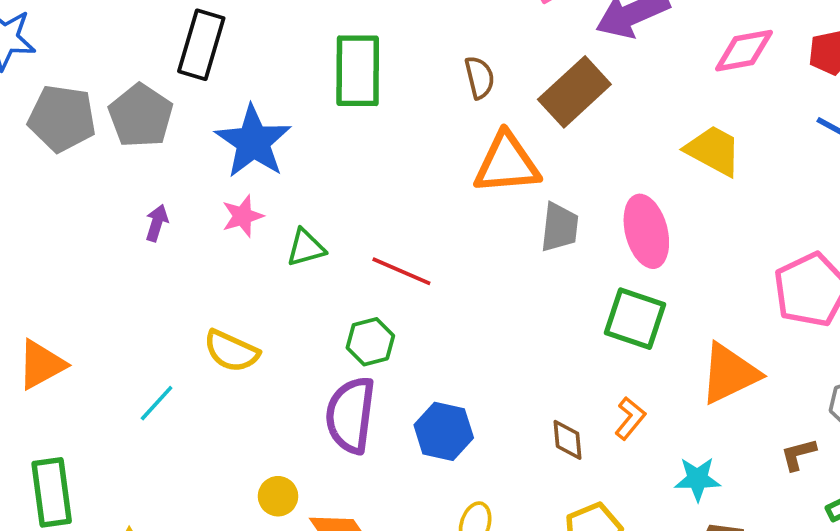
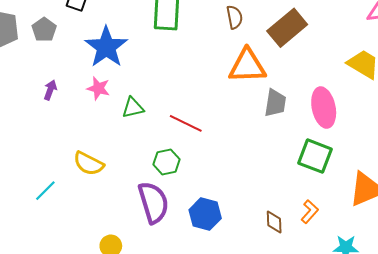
gray pentagon: (141, 116) -> (44, 30), size x0.7
pink star: (243, 216) -> (98, 88), turned 30
purple semicircle: (350, 415) -> (153, 202), turned 153

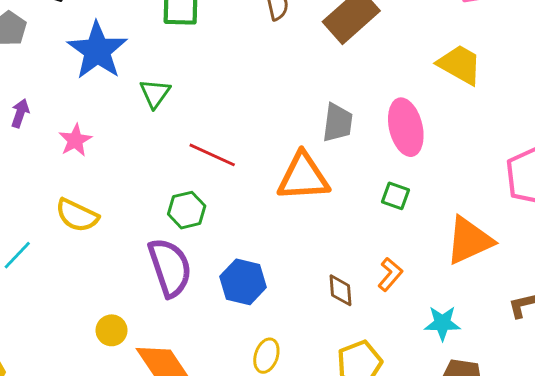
orange triangle: (247, 66) -> (303, 177), moved
pink star: (98, 88) -> (75, 140), moved, turned 30
green triangle: (133, 108) -> (155, 93), moved, turned -40
green square: (315, 156) -> (396, 196), size x0.6

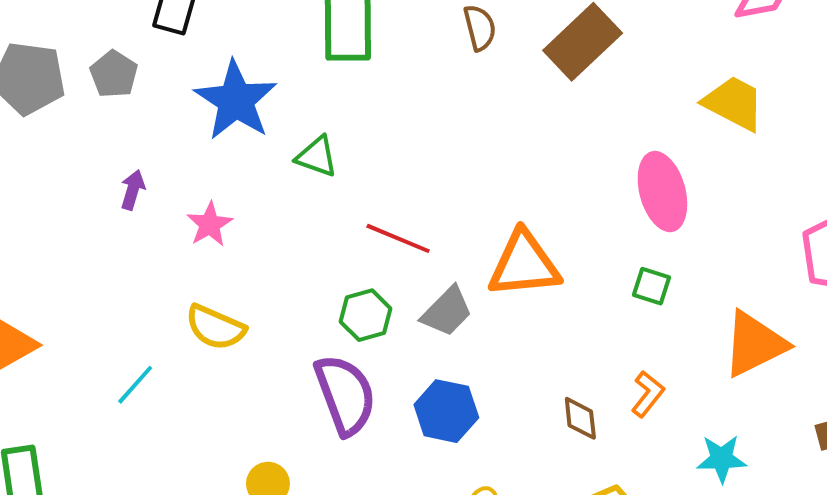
green triangle: (155, 93) -> (317, 157), turned -44
gray trapezoid: (338, 123) -> (447, 311), moved, turned 39

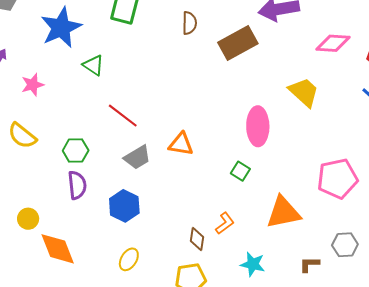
orange triangle: (524, 264) -> (181, 144), size x0.7
green hexagon: (366, 315) -> (76, 150), moved
purple semicircle: (345, 395) -> (77, 185), size x0.7
brown diamond: (580, 418) -> (197, 239), moved

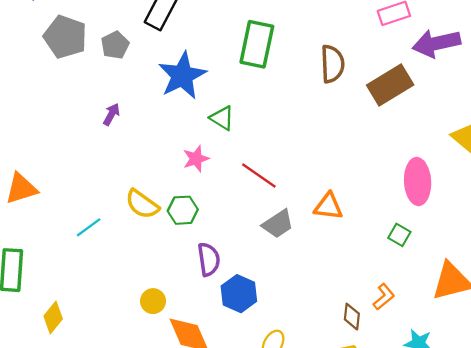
brown semicircle: (189, 23) -> (332, 64), size x1.4
pink star: (33, 85) -> (196, 159), moved
green hexagon: (76, 150) -> (183, 210), moved
blue hexagon: (124, 206) -> (239, 294), moved

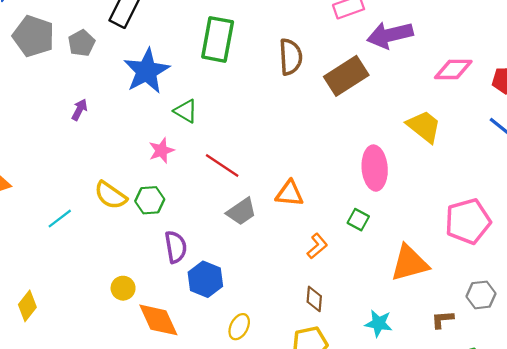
orange L-shape: (384, 297) -> (317, 246), moved

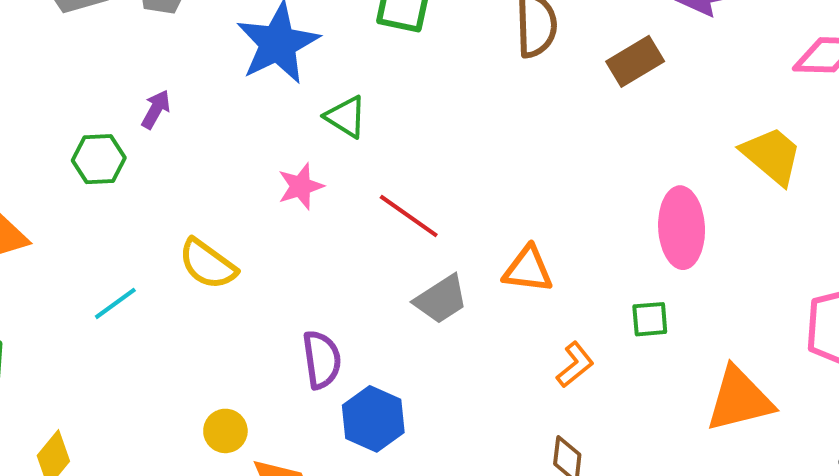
brown rectangle: (346, 76) -> (635, 61), size x0.7
green hexagon: (150, 200) -> (99, 159), moved
green square: (358, 220) -> (650, 319), turned -35

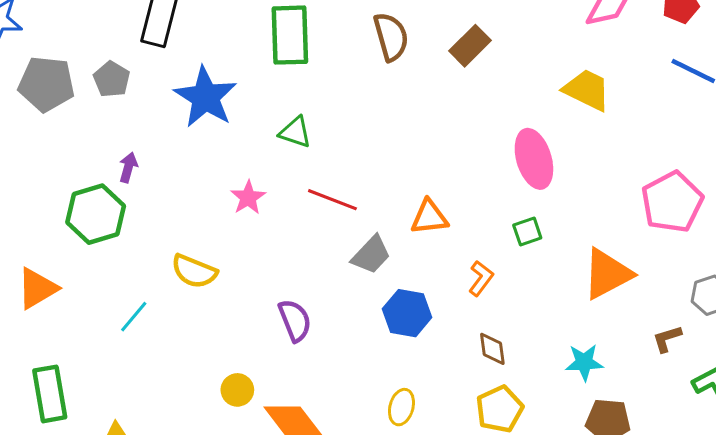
green triangle: (346, 117) -> (295, 132), moved
green hexagon: (99, 159) -> (96, 214), size x1.5
blue hexagon: (373, 419) -> (407, 313), moved

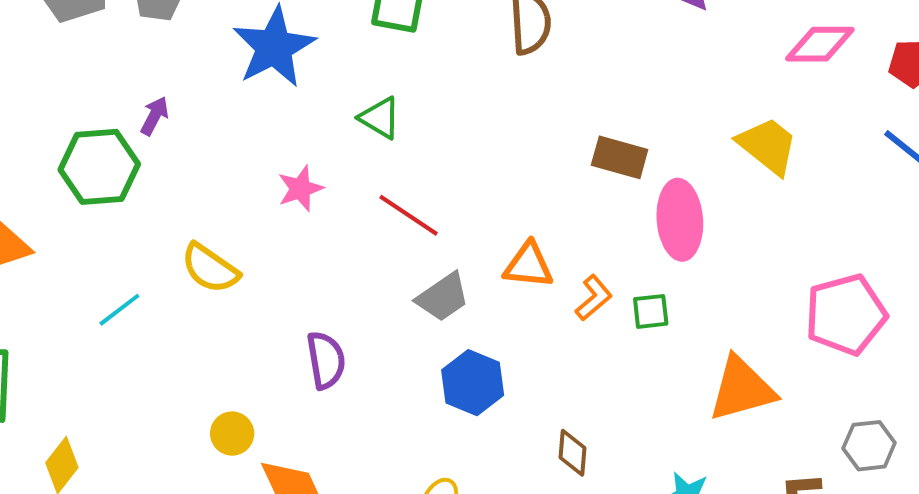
brown rectangle: (470, 46) -> (620, 157), moved, turned 48
orange L-shape: (481, 278) -> (594, 298), moved

